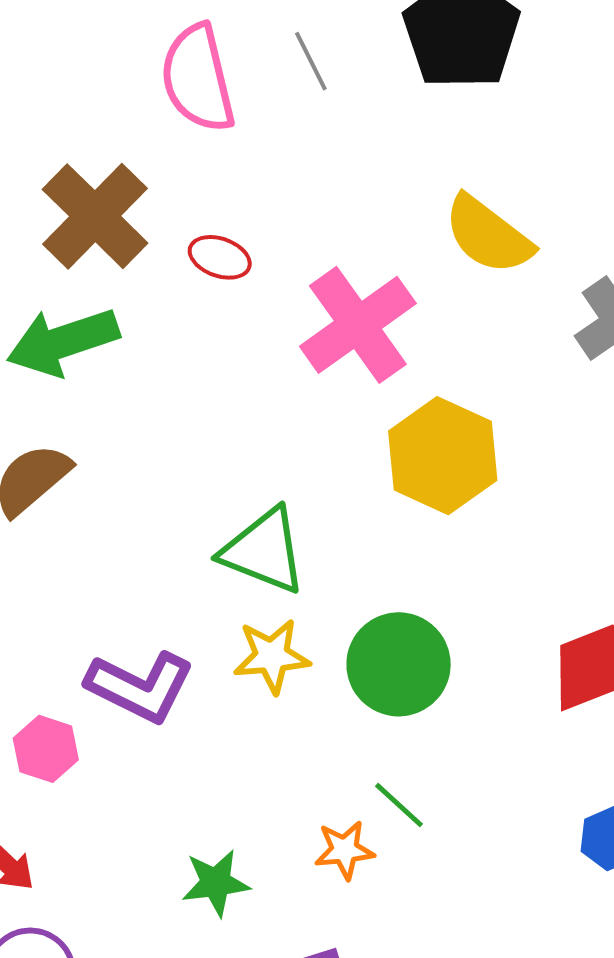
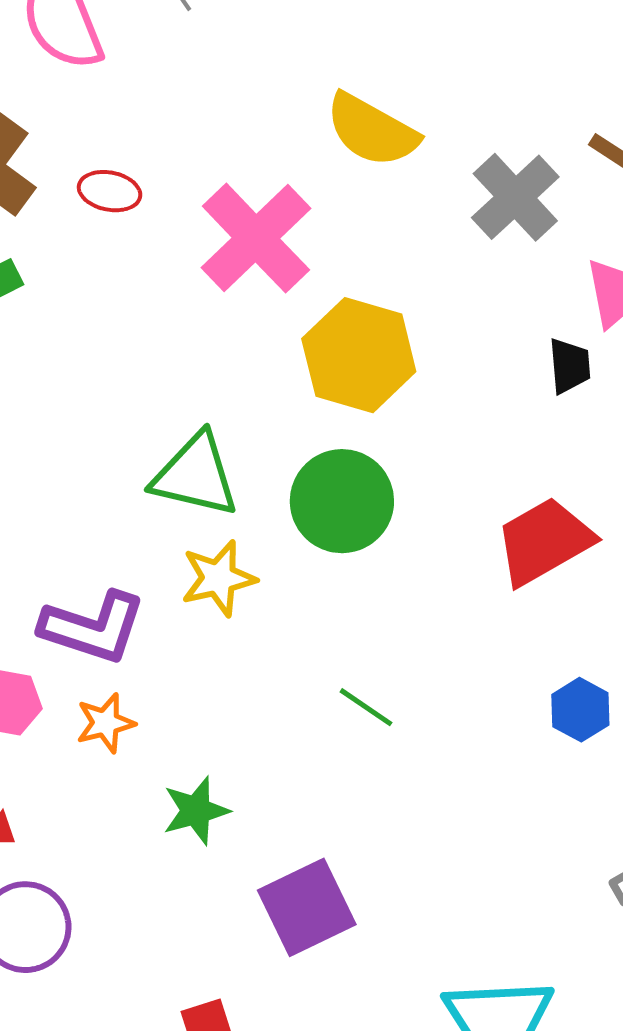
green circle: (399, 664) -> (342, 501), moved
orange star: (344, 850) -> (105, 723), moved

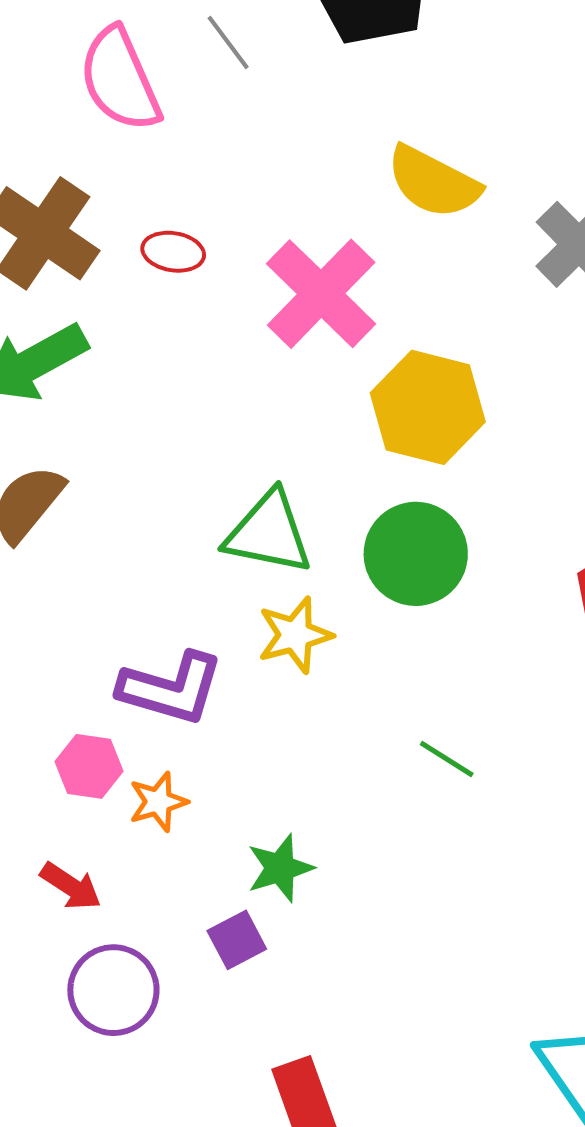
orange star: (105, 723) -> (158, 802), moved
purple square: (307, 907) -> (237, 940), moved, size x0.6

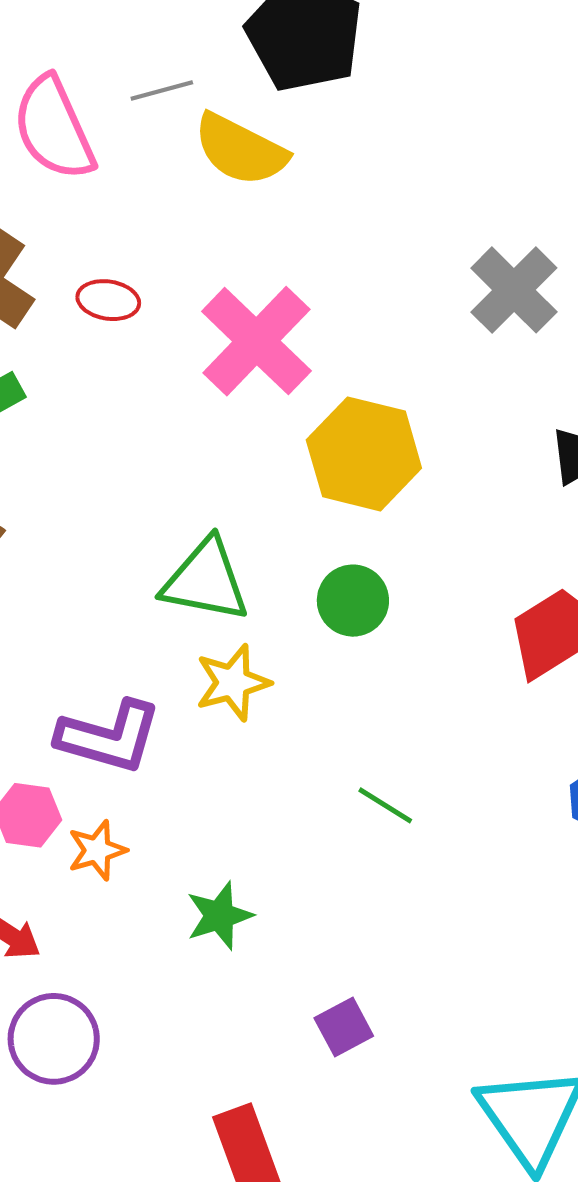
gray line: (228, 43) -> (162, 91), turned -68
yellow semicircle: (433, 182) -> (240, 150), moved
green circle: (416, 554) -> (353, 601), size x0.7
purple square: (237, 940) -> (344, 1027), moved

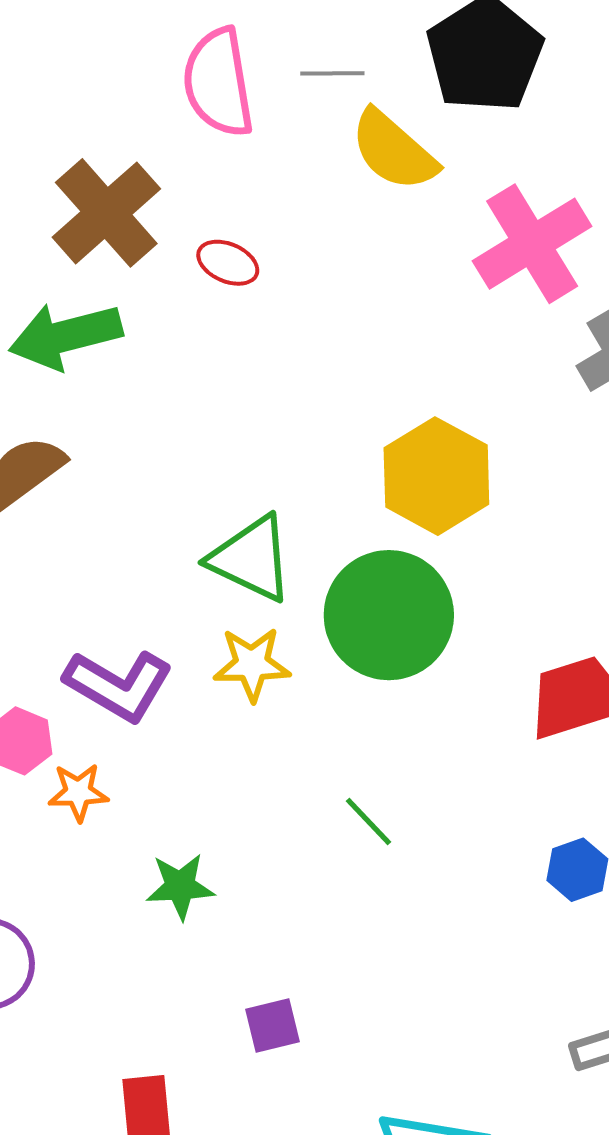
pink cross: (256, 341) -> (532, 244), moved
green circle: (353, 601) -> (389, 615), size x1.8

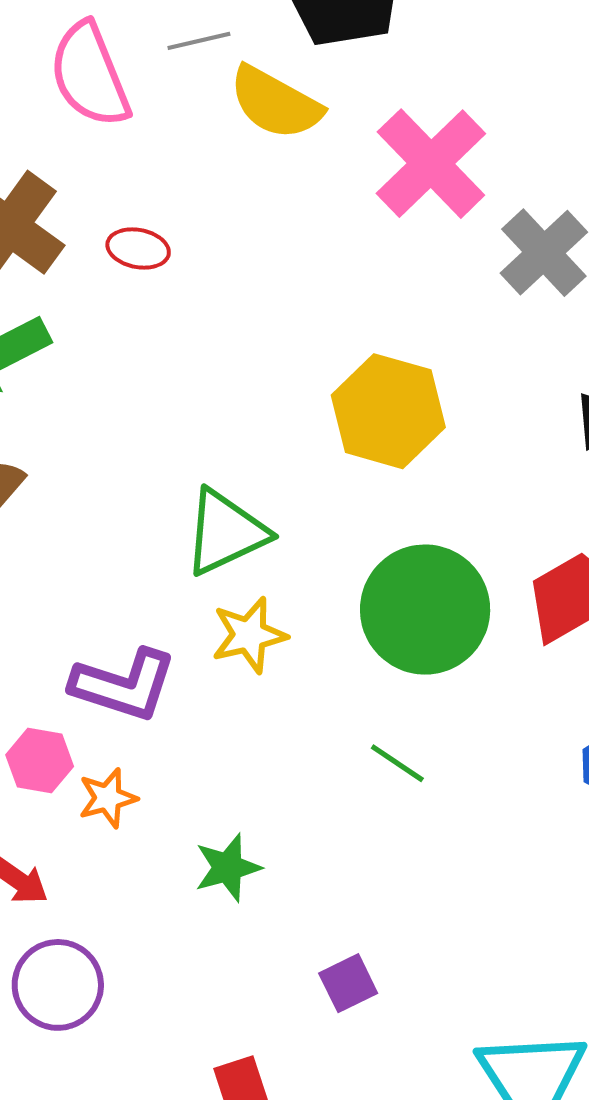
green triangle: (251, 559) -> (226, 532), turned -38
green circle: (389, 615) -> (425, 610), moved

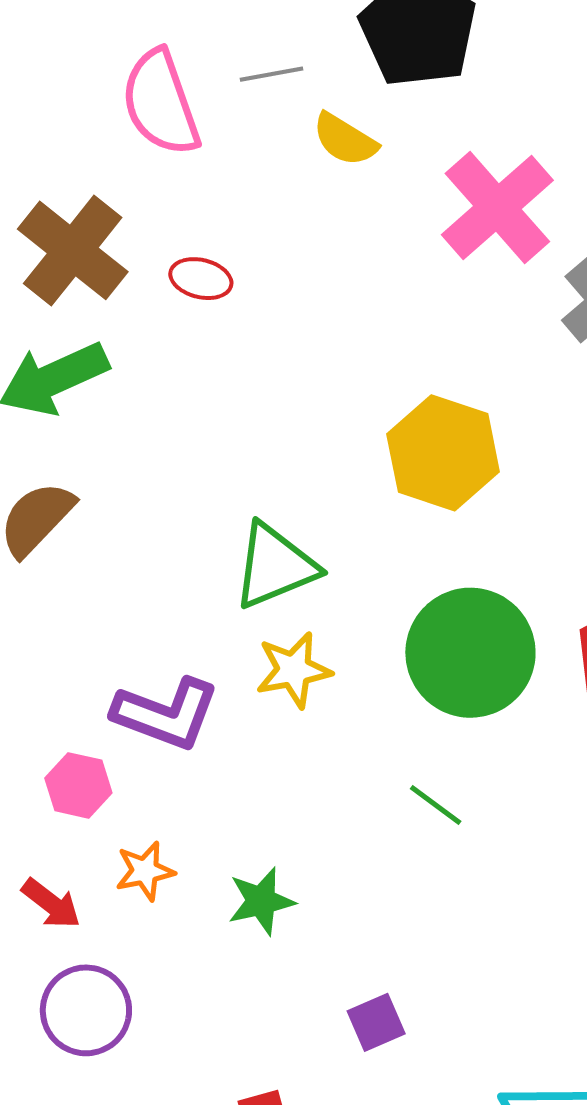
yellow semicircle: (275, 103) -> (345, 140), size x0.7
orange star: (108, 798) -> (145, 871), moved

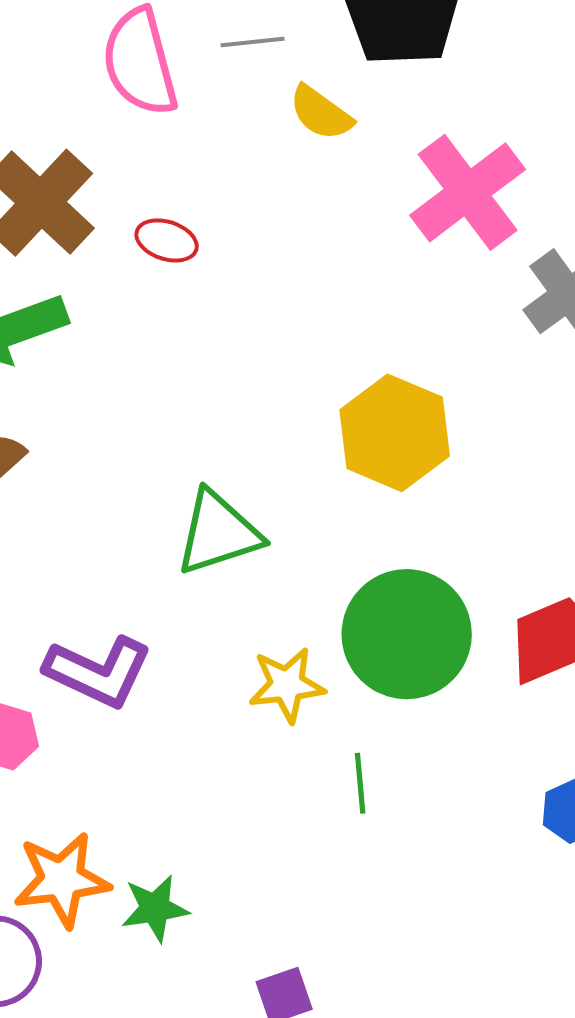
yellow star: (294, 670) -> (287, 685), moved
green line: (436, 805) -> (360, 783), turned 44
orange star: (145, 871) -> (62, 880), moved, size x1.6
green star: (261, 901) -> (155, 908), moved

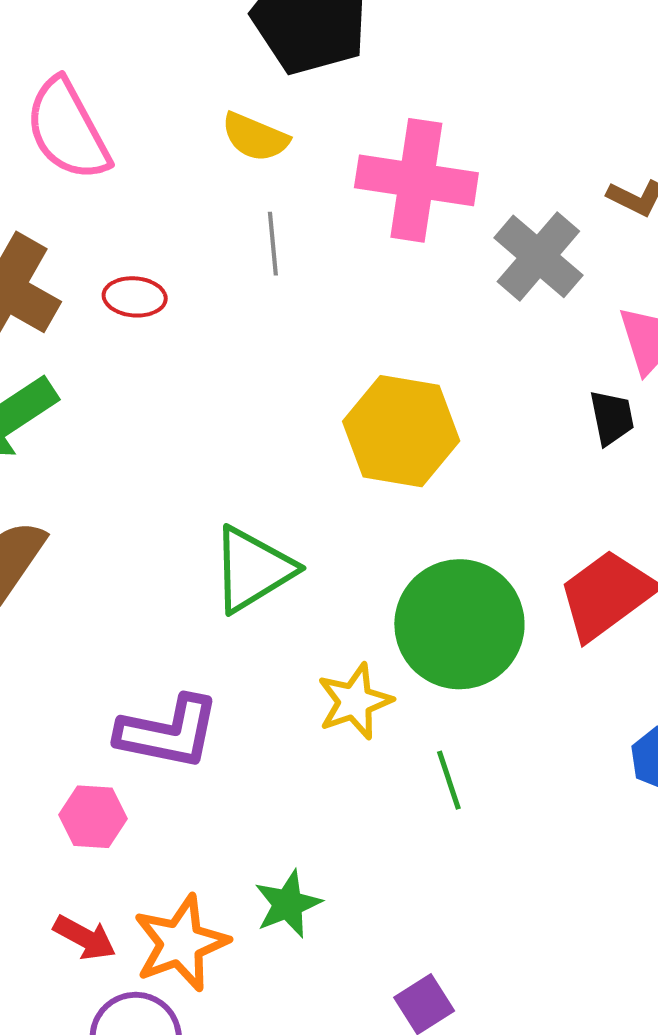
gray line: (253, 42) -> (273, 244), moved, turned -76
pink cross: (468, 192) -> (416, 180), turned -31
green star: (155, 908) -> (288, 904), moved

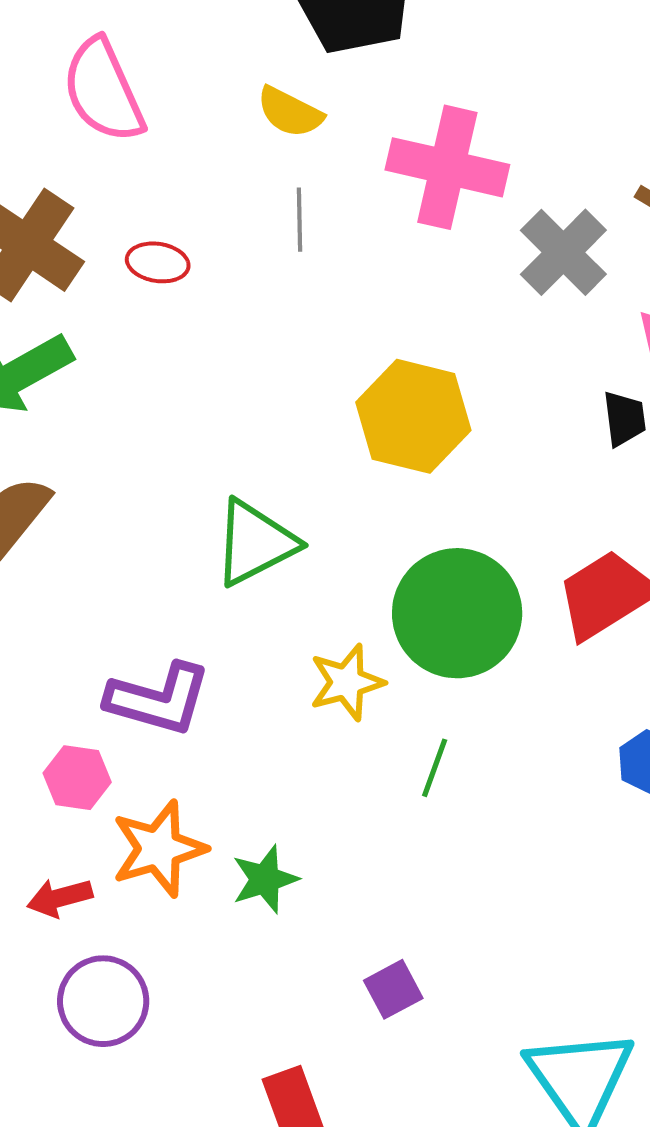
green line: (449, 780) -> (435, 768), turned 34
red arrow: (85, 938) -> (60, 898), turned 132
orange star: (181, 943) -> (159, 849), moved

